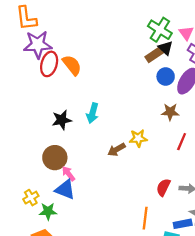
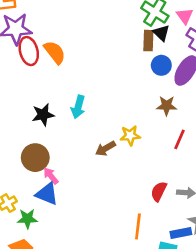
brown rectangle: (154, 55) -> (148, 41), turned -54
red ellipse: (49, 64) -> (29, 51), turned -30

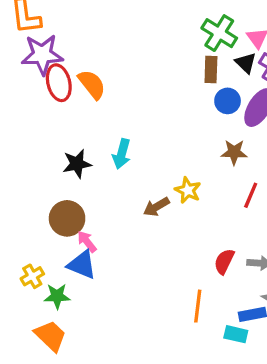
black triangle: (161, 33) -> (246, 63), moved
yellow star: (130, 135) -> (188, 190), turned 30

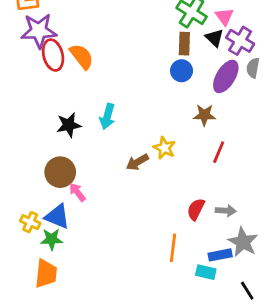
blue circle: (228, 101) -> (182, 71), moved
blue triangle: (82, 265) -> (57, 216), moved
yellow cross: (32, 276) -> (30, 222), turned -36
orange trapezoid: (50, 336) -> (46, 274), turned 52

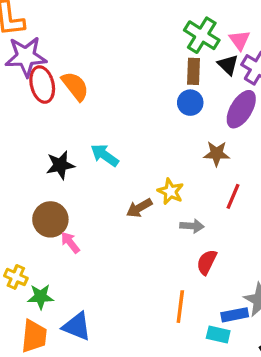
cyan arrow: (107, 116) -> (105, 155), turned 110
gray arrow: (226, 211) -> (192, 226), moved
blue triangle: (57, 216) -> (77, 326), moved

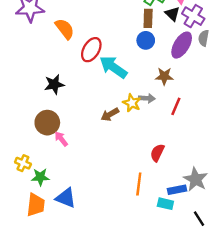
red ellipse: (42, 85) -> (91, 50), moved, turned 45
cyan arrow: (105, 155) -> (113, 67), moved, size x1.4
gray arrow: (192, 226) -> (147, 98), moved

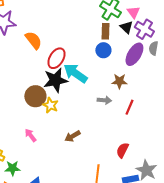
black star: (54, 84) -> (55, 80), moved, size x1.4
yellow star: (132, 103) -> (50, 105), moved
brown arrow: (110, 114) -> (72, 136), moved
brown circle: (47, 123) -> (35, 96), moved
red semicircle: (157, 153) -> (122, 150), moved

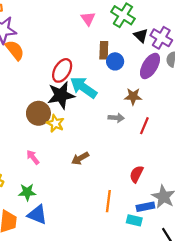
pink triangle: (133, 12) -> (88, 19), moved
brown rectangle: (105, 31) -> (104, 50), moved
orange semicircle: (33, 40) -> (15, 50), moved
green star: (12, 168) -> (27, 192), moved

